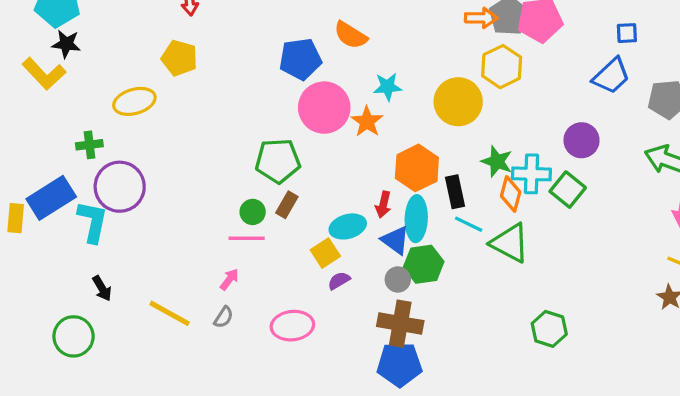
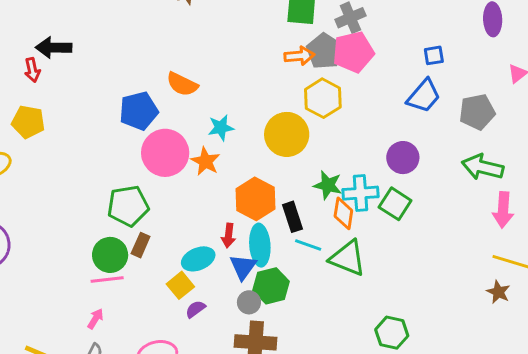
green circle: (253, 212) -> (110, 255), size x1.5
blue triangle: (395, 240) -> (243, 267), turned 36

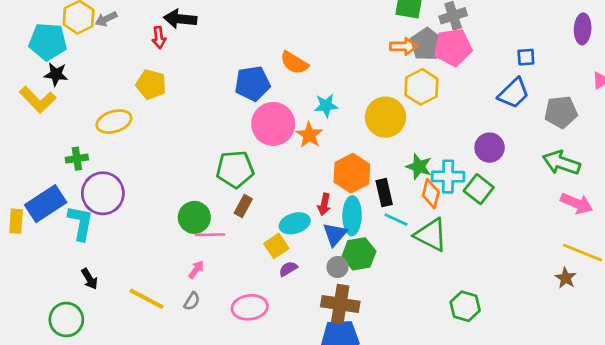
pink arrow: (503, 210) -> (577, 203), turned -76
green circle: (110, 255) -> (194, 217), moved

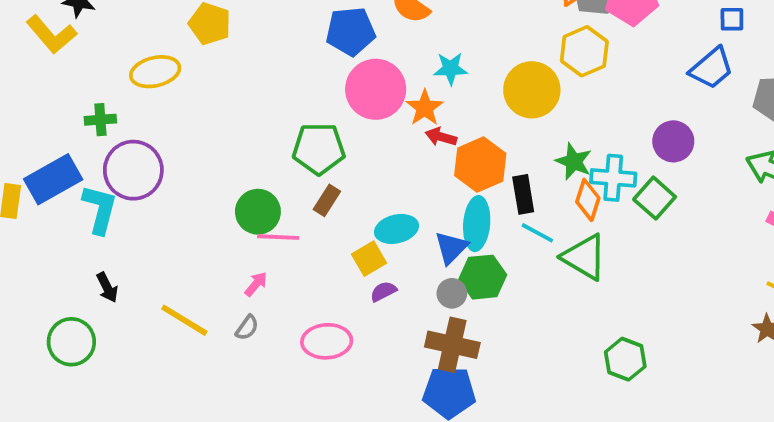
red arrow: (324, 204) -> (441, 137), moved, turned 90

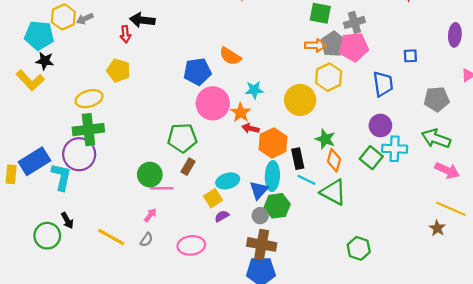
blue trapezoid: (712, 68) -> (383, 84), moved, turned -55
green cross: (100, 120) -> (88, 130), moved, size x1.8
cyan cross: (613, 178) -> (395, 149), moved
green circle: (71, 342) -> (47, 236), moved

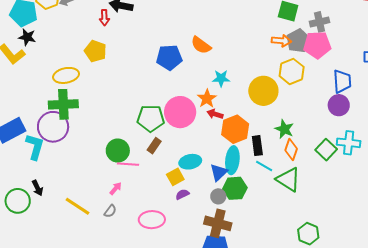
pink circle: (213, 103) -> (180, 112), moved
purple circle: (380, 125) -> (339, 105), moved

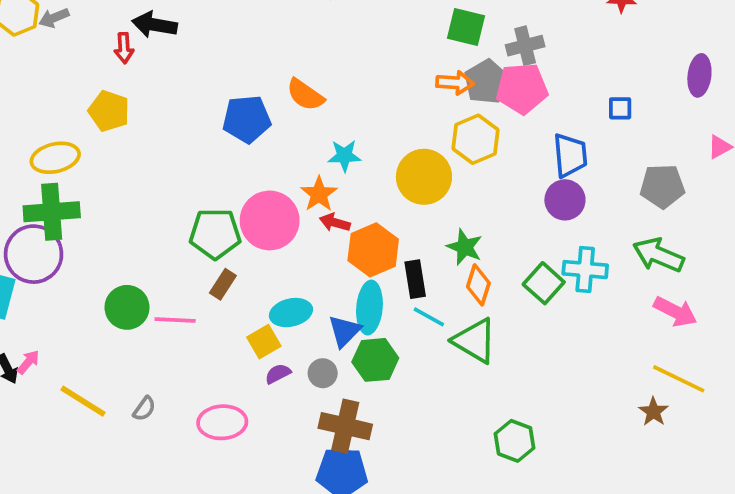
green circle: (118, 151) -> (127, 307), moved
pink arrow: (116, 188) -> (28, 362), moved
gray circle: (218, 196) -> (323, 373), moved

